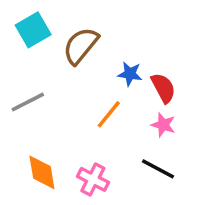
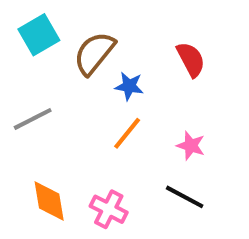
blue star: (130, 74) -> (129, 86), moved
red semicircle: (163, 88) -> (191, 59), moved

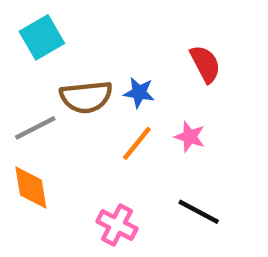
brown semicircle: (94, 53) -> (86, 97), moved, turned -135
pink star: (191, 146) -> (190, 137), moved
orange diamond: (49, 201) -> (31, 187), moved

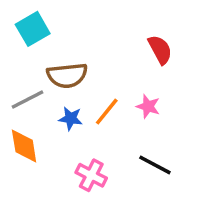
blue star: (139, 93) -> (71, 118), moved

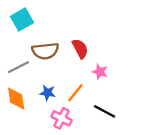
red semicircle: (160, 50) -> (80, 49), moved
orange line: (107, 112) -> (75, 93), moved
blue star: (71, 118) -> (48, 93), moved

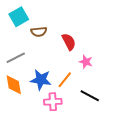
brown semicircle: (45, 51) -> (39, 32), moved, size x0.7
blue star: (48, 93) -> (41, 80), size x1.5
pink cross: (62, 118) -> (53, 102), turned -30

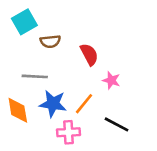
gray line: (16, 58) -> (35, 76), moved, turned 30

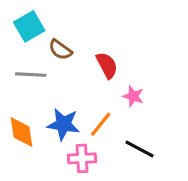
brown semicircle: (50, 41) -> (60, 50), turned 42
gray line: (35, 76) -> (31, 75), moved

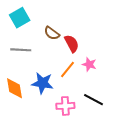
brown semicircle: (60, 50) -> (52, 33), moved
orange line: (101, 124) -> (67, 70), moved
pink cross: (82, 158) -> (65, 106), moved

